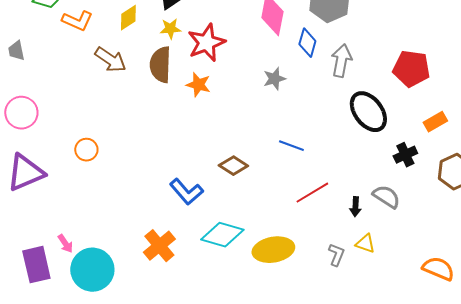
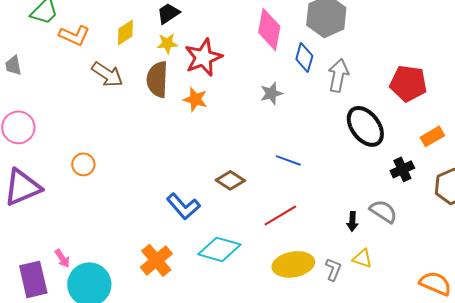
red line: (312, 193) -> (280, 215), moved
yellow ellipse: (273, 250) -> (293, 264), moved

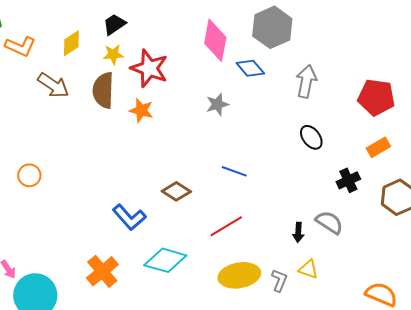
red star: (203, 57) -> (149, 68), turned -30
blue diamond: (304, 57) -> (250, 68), turned -56
gray arrow: (338, 75) -> (306, 81), moved
red pentagon: (408, 83) -> (376, 97), moved
black ellipse: (365, 126) -> (311, 137), size x0.6

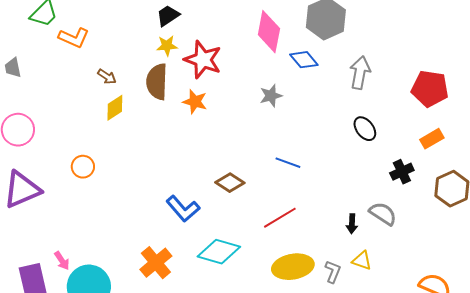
yellow diamond: (71, 43) -> (115, 108), moved
brown arrow: (53, 85) -> (107, 77), size x0.6

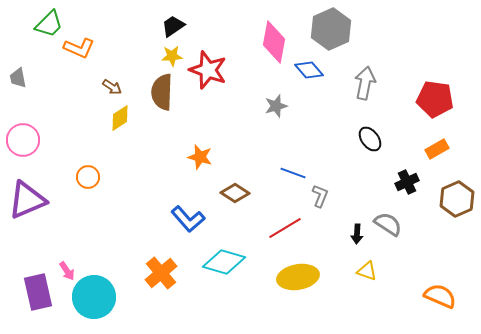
orange star: (195, 102) -> (200, 157), moved
gray L-shape: (333, 272) -> (320, 196), moved

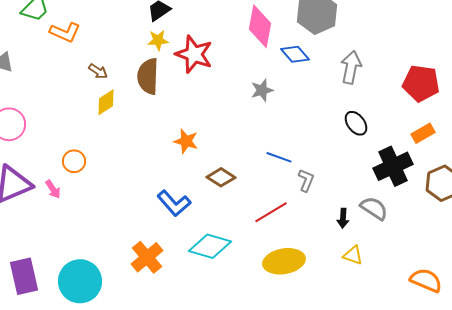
black cross: (407, 182) -> (393, 166), size x1.6
pink arrow: (67, 271) -> (53, 189), moved

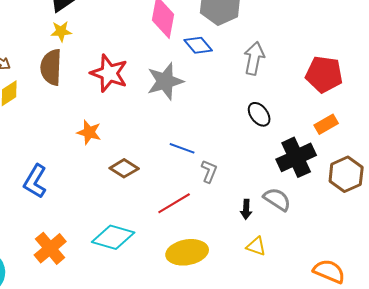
red star: (194, 54) -> (109, 73), moved
gray star: (262, 90) -> (165, 81), size x1.6
blue L-shape: (174, 203) -> (35, 181), moved, turned 72

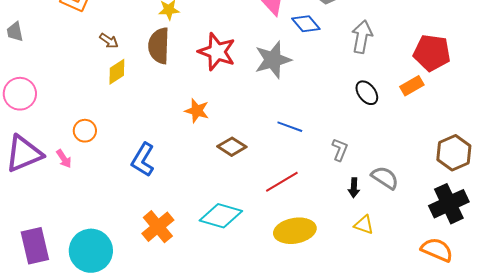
orange rectangle: (326, 124) -> (412, 86), moved
black cross: (296, 157) -> (449, 204), moved
gray L-shape: (209, 171) -> (340, 150), moved

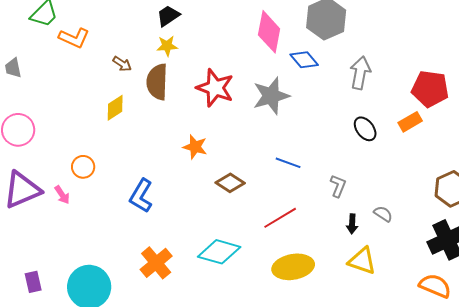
brown arrow: (109, 41) -> (122, 64), moved
gray semicircle: (385, 178) -> (383, 214), size x0.7
yellow triangle: (364, 225) -> (362, 261), size x1.4
purple rectangle: (35, 246) -> (33, 282), size x0.6

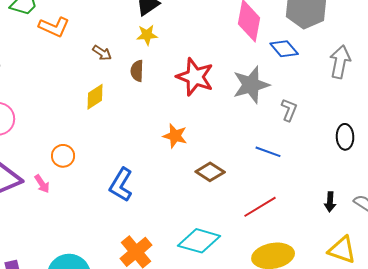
brown semicircle: (157, 82) -> (137, 71), size x0.6
black ellipse: (365, 129) -> (345, 137), moved, turned 35
gray L-shape: (338, 186) -> (289, 110), moved
black arrow: (352, 224) -> (330, 202), moved

